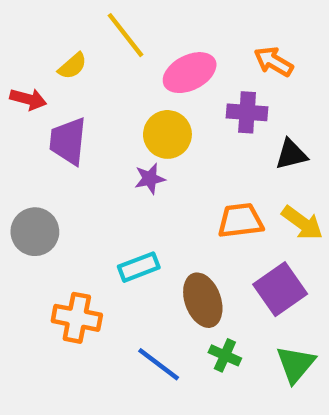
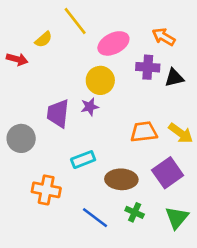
purple trapezoid: (68, 141) -> (58, 113), moved
black triangle: (291, 154) -> (174, 78), moved
brown ellipse: (203, 300) -> (121, 179), turned -68

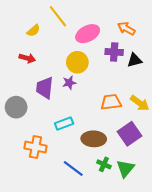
red arrow: (17, 59) -> (27, 58), moved
green triangle: (177, 218) -> (125, 168), moved

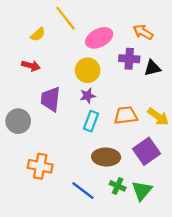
purple star: (69, 83) -> (88, 96), moved
cyan rectangle: (64, 124) -> (91, 121), moved, turned -48

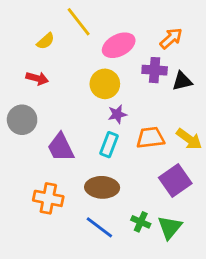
orange arrow: (143, 32) -> (171, 38), turned 108
purple star: (88, 96) -> (117, 114), moved
purple trapezoid: (51, 99) -> (61, 147), moved, turned -32
gray circle: (18, 121) -> (22, 120), moved
brown ellipse: (106, 157) -> (102, 187), moved

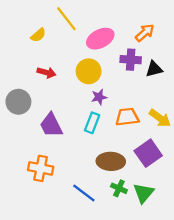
red arrow: (37, 78) -> (46, 73), moved
brown ellipse: (102, 187) -> (111, 161), moved

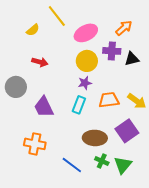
yellow circle: (89, 71) -> (87, 61), moved

